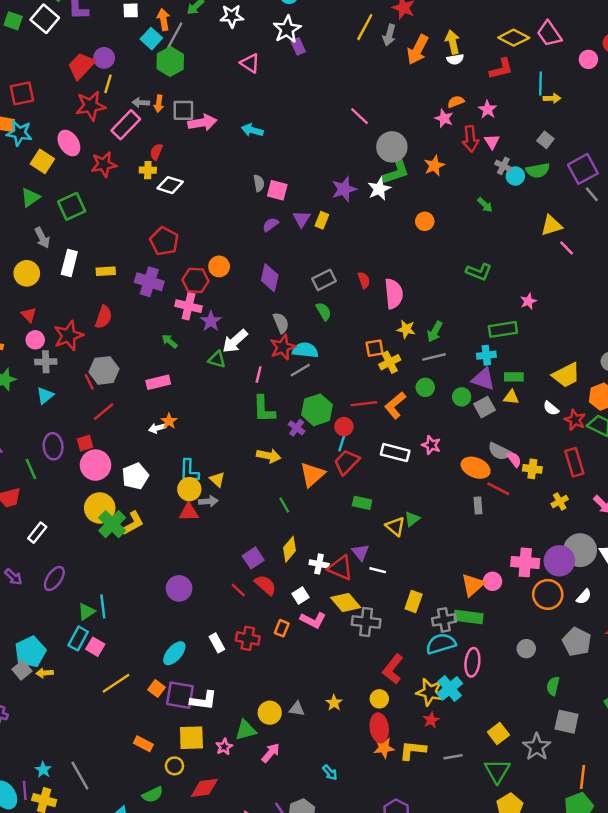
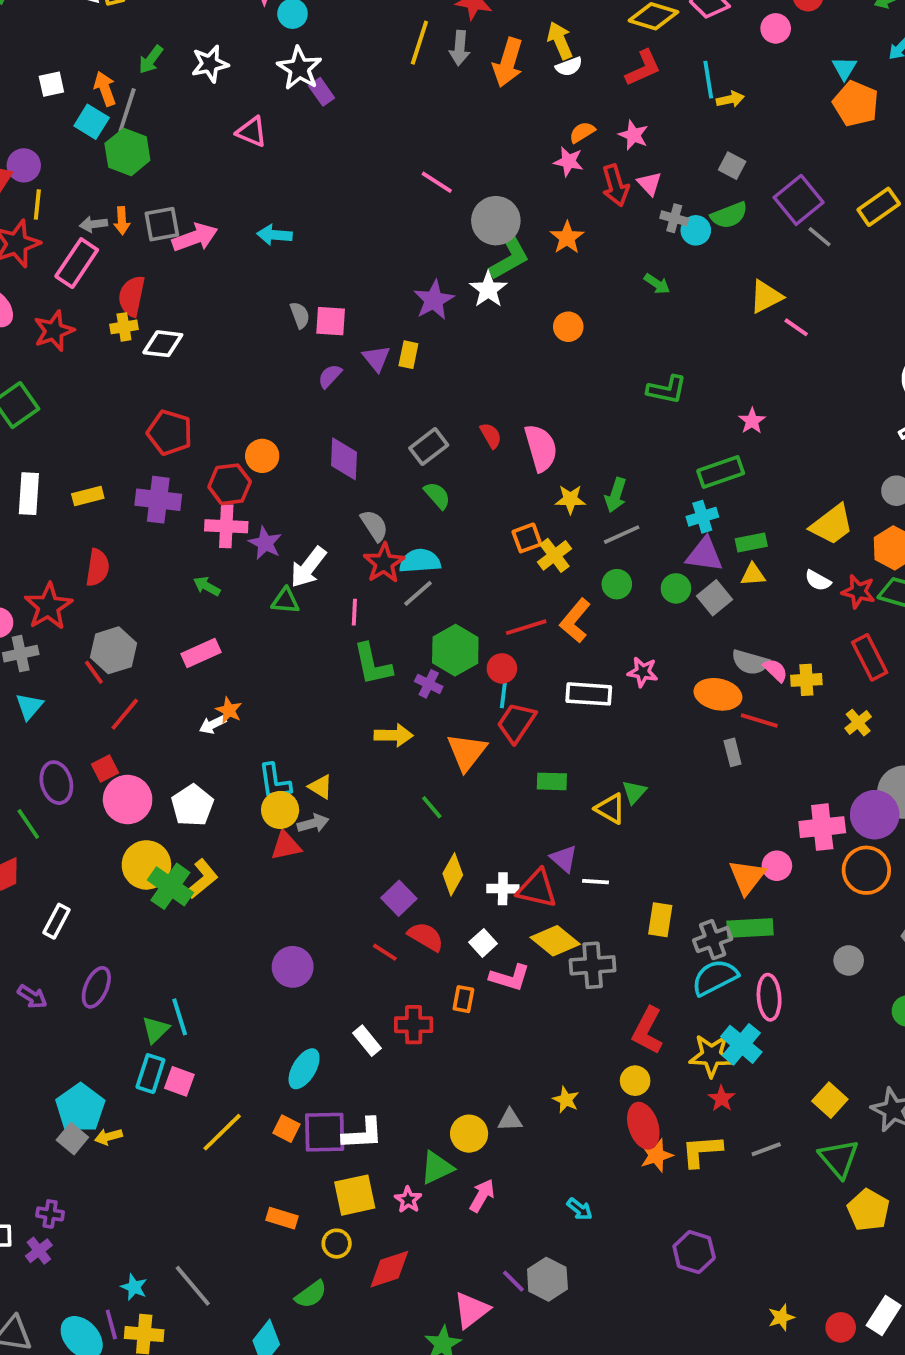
red semicircle: (156, 152) -> (132, 296), size x1.5

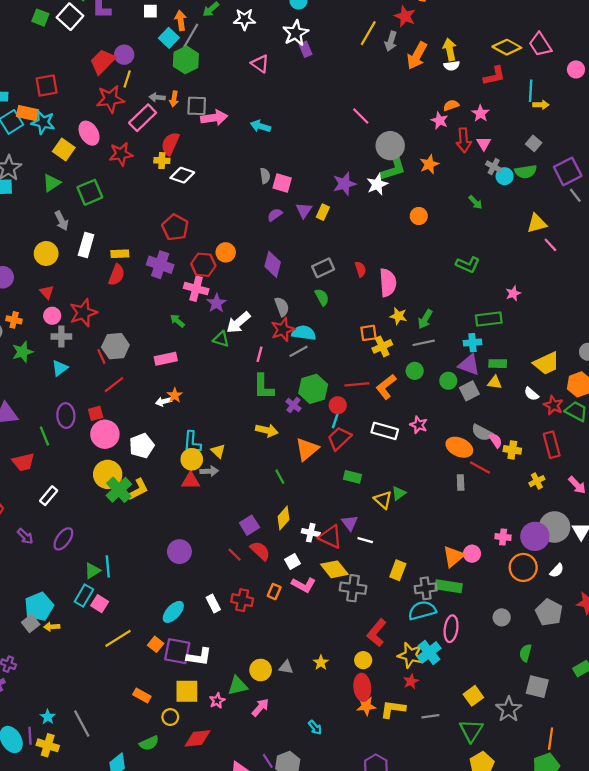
red semicircle: (98, 568) -> (117, 275), moved
pink cross: (822, 827) -> (503, 537), size x0.6

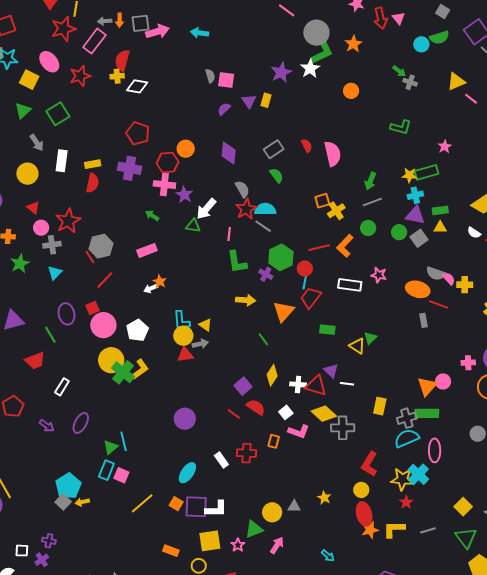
gray cross: (494, 167) -> (410, 82), moved
yellow star: (398, 316) -> (409, 175), moved
gray line: (299, 351) -> (263, 226), turned 72

